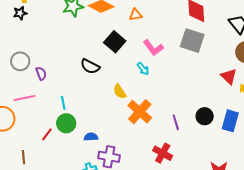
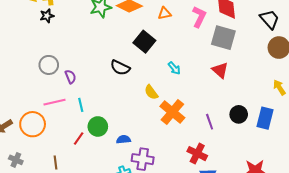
pink L-shape: (153, 48) -> (199, 17), moved, turned -115
red triangle: (229, 76) -> (220, 70), moved
cyan line: (63, 103) -> (81, 105), moved

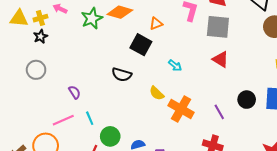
orange triangle: (165, 13) -> (156, 24), moved
gray circle: (49, 65) -> (36, 70), moved

